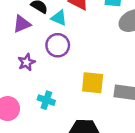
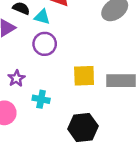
purple star: (26, 62) -> (16, 78), moved

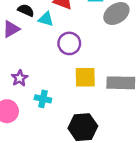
purple circle: (45, 44) -> (69, 43), moved

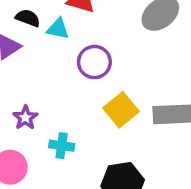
yellow square: (85, 77) -> (121, 110), turned -35

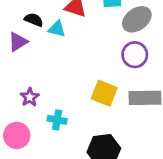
purple circle: (94, 62) -> (135, 55), moved
yellow square: (121, 110) -> (104, 93), turned -30

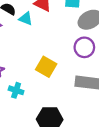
yellow square: (104, 93) -> (46, 67), moved

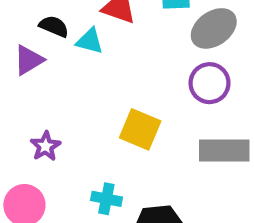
cyan cross: (16, 90) -> (106, 199), moved

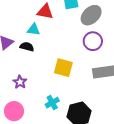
black semicircle: (54, 26) -> (27, 47), moved
cyan cross: (106, 199) -> (52, 103), turned -32

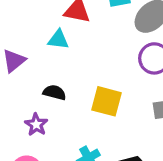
black semicircle: (27, 47) -> (54, 92), moved

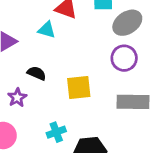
yellow square: (106, 101) -> (79, 87), turned -30

